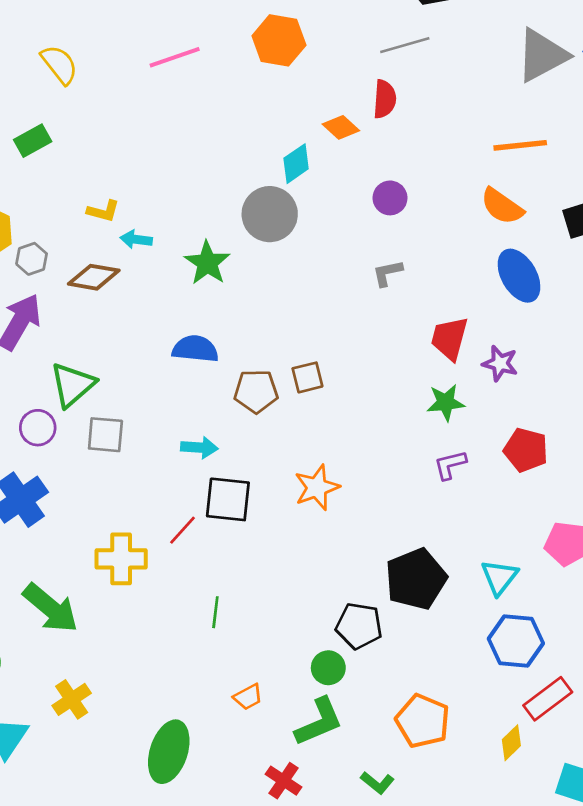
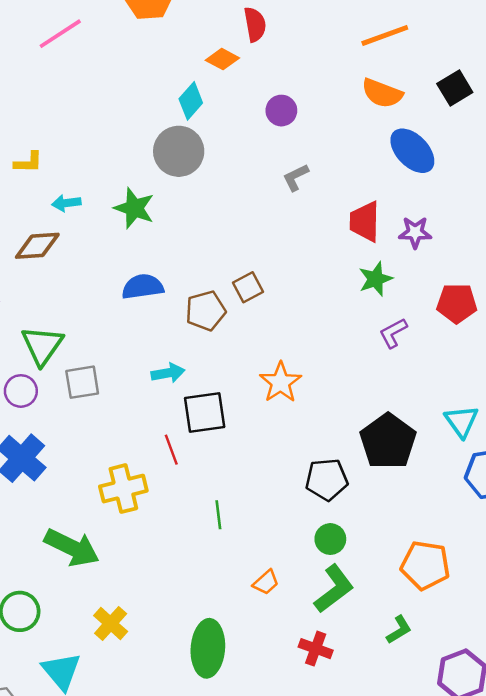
yellow L-shape: (103, 211) -> (28, 162), moved
red line: (182, 530) -> (171, 450), turned -48
black pentagon: (359, 626) -> (327, 479), moved
green L-shape: (377, 783) -> (399, 630), turned -56

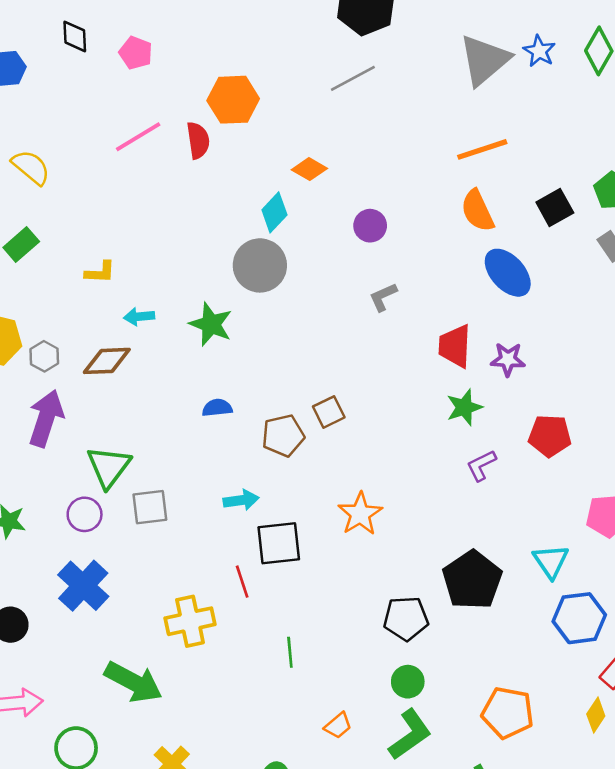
red semicircle: (255, 24) -> (198, 140), moved
orange semicircle: (382, 93) -> (477, 211), turned 42
blue semicircle: (143, 287) -> (217, 408), size x0.7

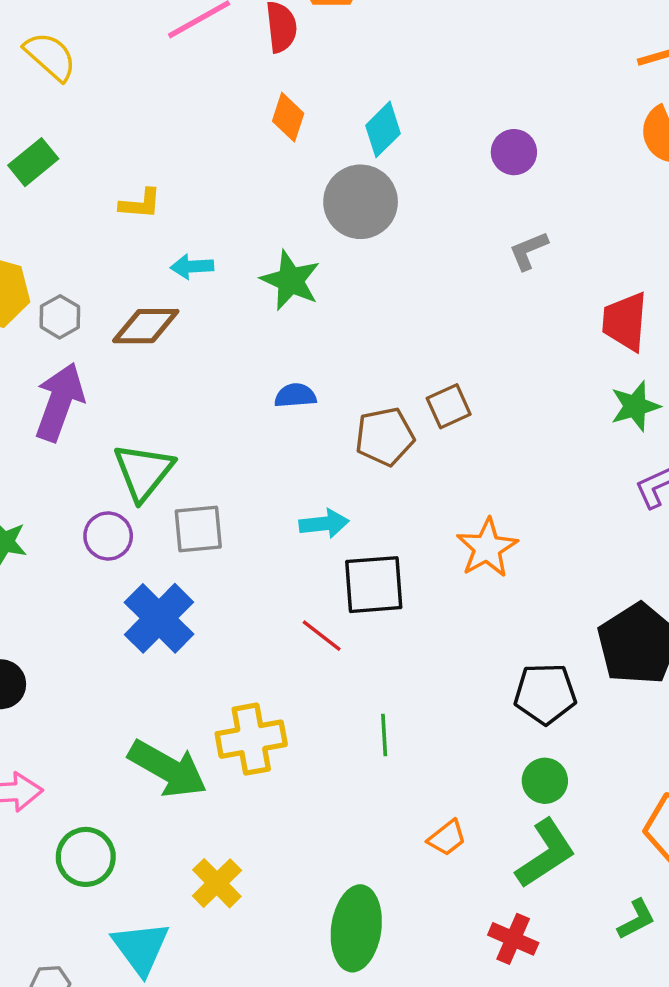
orange diamond: (309, 169) -> (288, 117), moved, turned 76
red line: (242, 582) -> (322, 636), turned -36
blue cross: (83, 586) -> (159, 618), moved
yellow cross: (190, 621) -> (251, 739), moved

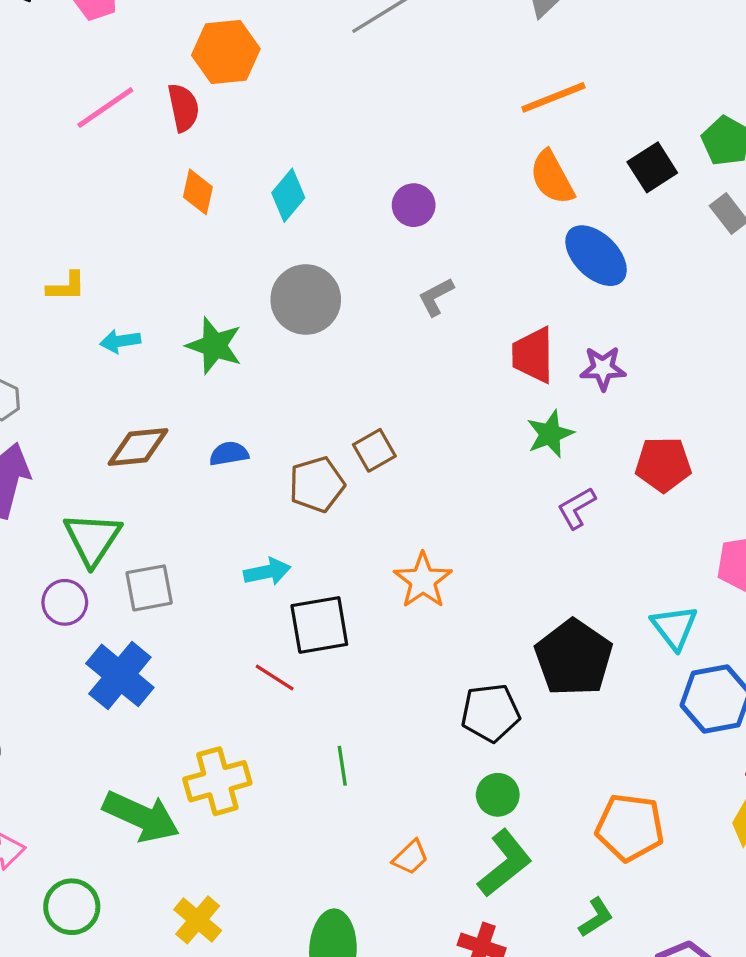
gray circle: (361, 202) -> (306, 300), moved
brown diamond: (146, 326) -> (138, 447), moved

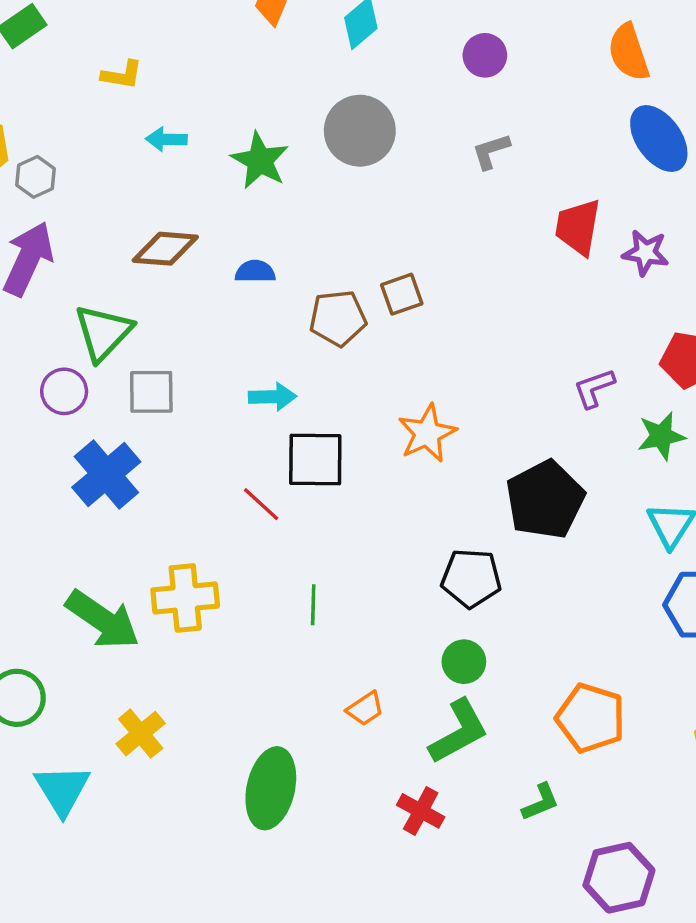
green star: (550, 434) -> (661, 436), moved
black pentagon: (574, 658) -> (545, 500), moved

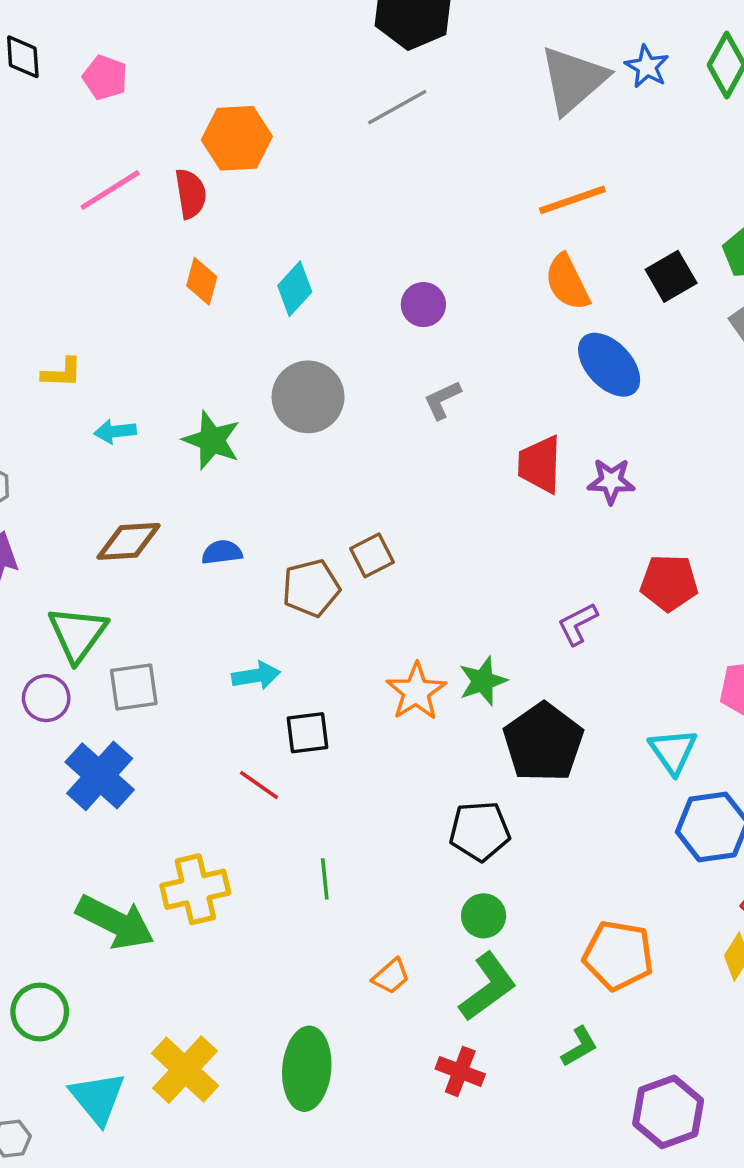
green star: (661, 436) -> (483, 681), moved
black square: (315, 459) -> (307, 733), size x0.7
yellow cross: (141, 734) -> (185, 1070), moved, size x1.4

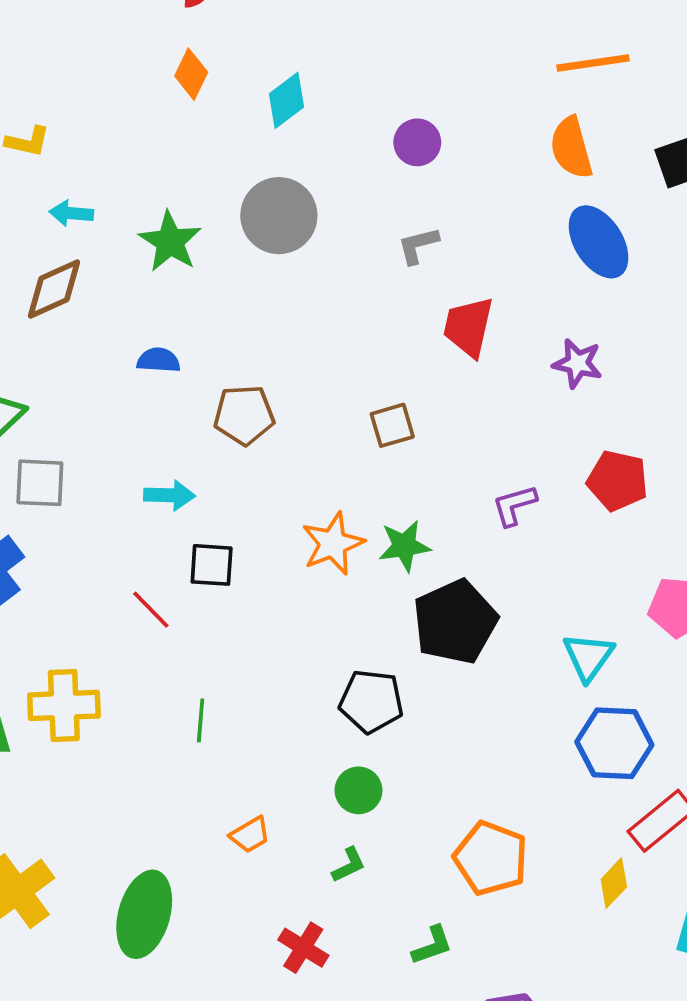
red trapezoid: (540, 464) -> (468, 327), moved
brown diamond: (129, 541) -> (54, 289), moved, turned -32
brown square: (372, 555) -> (392, 425), moved
green L-shape: (488, 987) -> (349, 865), size x0.5

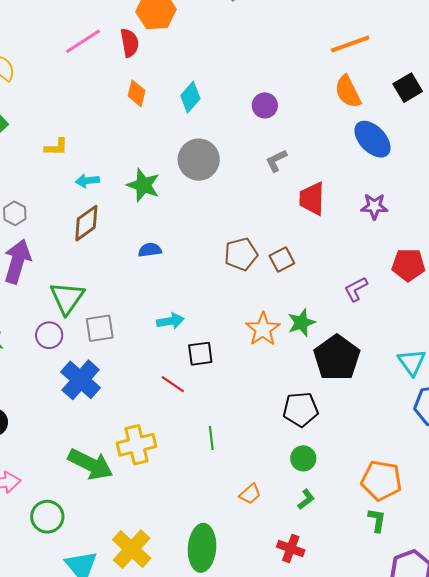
brown pentagon: (244, 415) -> (241, 254), moved
green L-shape: (432, 945) -> (377, 520), moved, turned -50

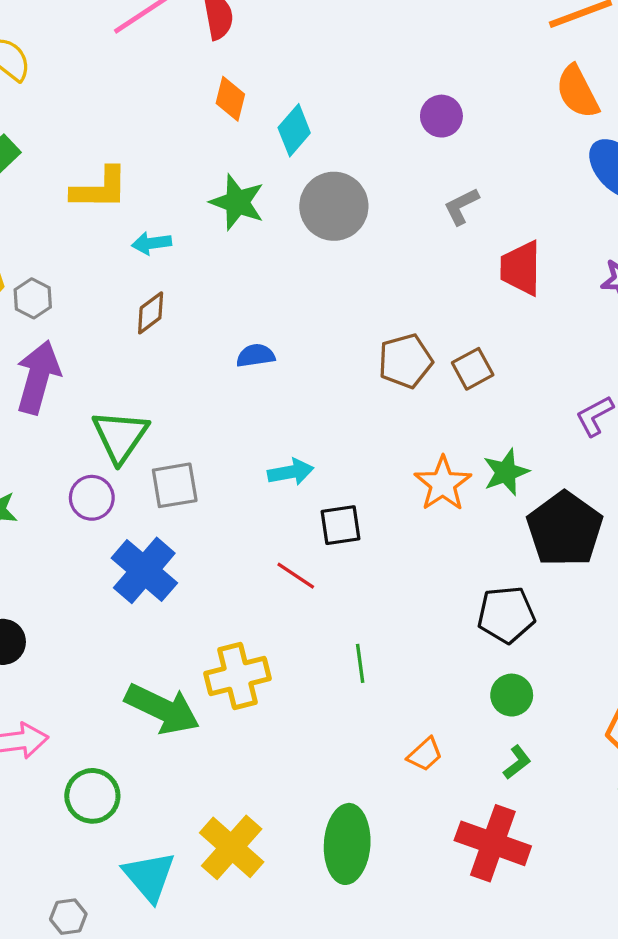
cyan diamond: (190, 97) -> (294, 130), moved
yellow L-shape: (56, 147) -> (100, 189), size x1.5
green star: (143, 185) -> (237, 202), moved
brown diamond: (86, 223) -> (151, 313), size x0.7
red cross: (291, 548) -> (493, 843), size x1.6

